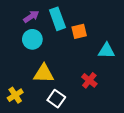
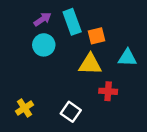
yellow triangle: (44, 74) -> (90, 64), moved
red cross: (89, 80) -> (108, 91), turned -35

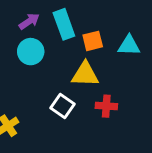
cyan triangle: (127, 58) -> (129, 46), moved
white square: (71, 112) -> (62, 106), moved

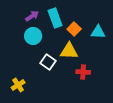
orange square: (93, 41) -> (74, 29), turned -32
white square: (62, 106) -> (48, 62), moved

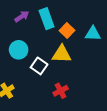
cyan circle: (33, 36) -> (19, 50), moved
red cross: (83, 72) -> (61, 91), moved, turned -32

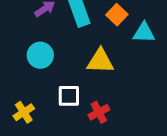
orange square: (67, 30) -> (117, 15), moved
white square: (39, 66) -> (69, 96), moved, turned -35

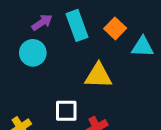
cyan circle: (40, 55) -> (33, 53), moved

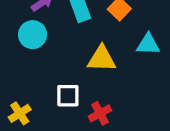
cyan triangle: (143, 47) -> (148, 44), moved

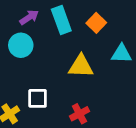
white square: (68, 96) -> (38, 98), moved

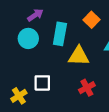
cyan rectangle: (61, 20) -> (60, 34), moved, turned 30
red cross: (79, 114) -> (87, 88), moved

